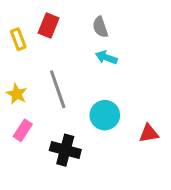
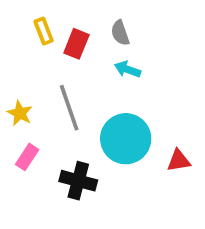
red rectangle: (49, 26) -> (76, 44), moved
yellow rectangle: (18, 39) -> (44, 31), moved
cyan circle: (105, 115) -> (126, 139), size x1.4

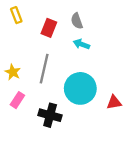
yellow rectangle: (44, 31) -> (16, 15), moved
gray line: (69, 108) -> (44, 69), turned 32

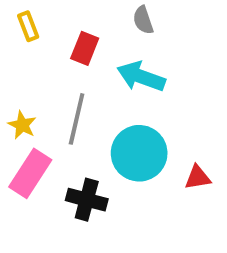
gray semicircle: (77, 21) -> (143, 20), moved
cyan arrow: (81, 44) -> (141, 77), size x1.6
pink rectangle: (17, 100) -> (30, 173), size x1.6

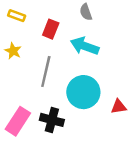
yellow rectangle: (28, 26) -> (17, 16), turned -49
yellow star: (22, 125) -> (13, 51), moved
pink rectangle: (30, 173) -> (18, 121), moved

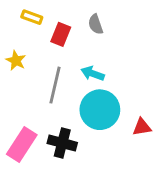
gray semicircle: (86, 12) -> (96, 24), moved
yellow rectangle: (17, 16) -> (32, 17), moved
cyan arrow: (85, 46) -> (93, 74), moved, size x0.7

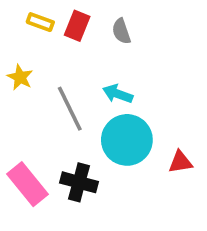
red rectangle: (61, 34) -> (77, 26), moved
gray line: (55, 85) -> (70, 109), turned -39
pink rectangle: (22, 144) -> (27, 184), turned -72

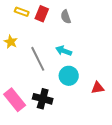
cyan circle: (127, 140) -> (69, 76), size x0.7

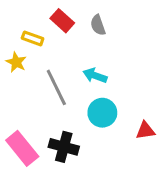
yellow rectangle: (22, 12) -> (33, 38), moved
red rectangle: (42, 14) -> (62, 21), turned -70

